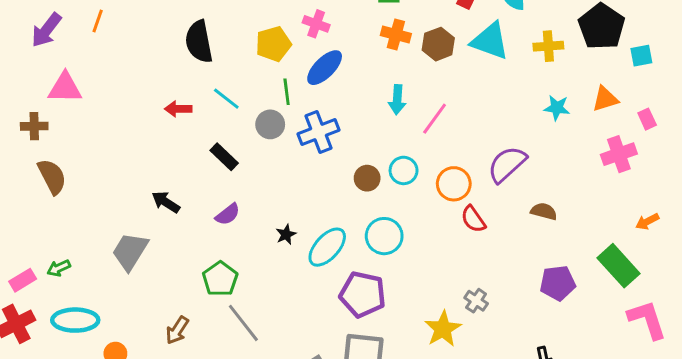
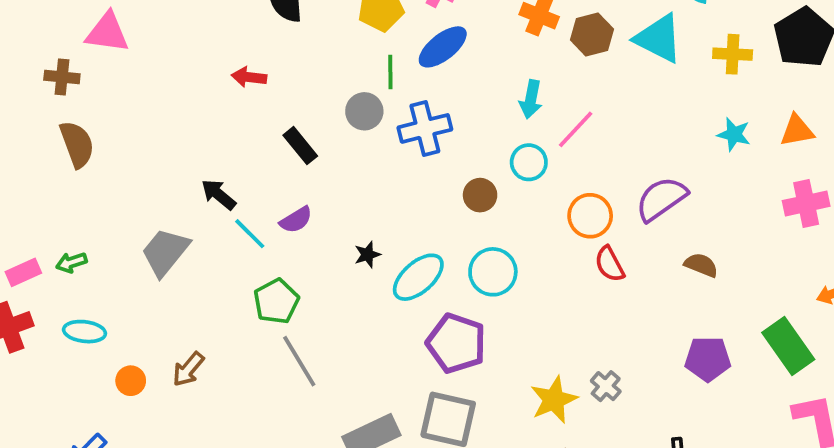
cyan line: (226, 99) -> (250, 234), moved
cyan circle: (404, 170) -> (529, 162), moved
gray cross: (476, 301) -> (606, 386), moved
cyan ellipse: (75, 320) -> (84, 332), size x0.7
brown arrow: (177, 330) -> (188, 369), moved

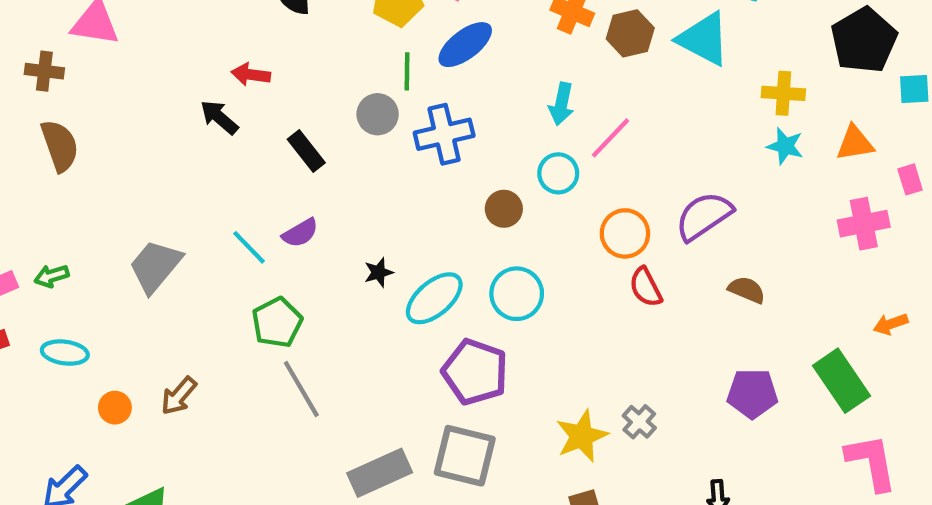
yellow cross: (733, 54) -> (783, 93), moved
black arrow: (219, 195) -> (219, 117), moved

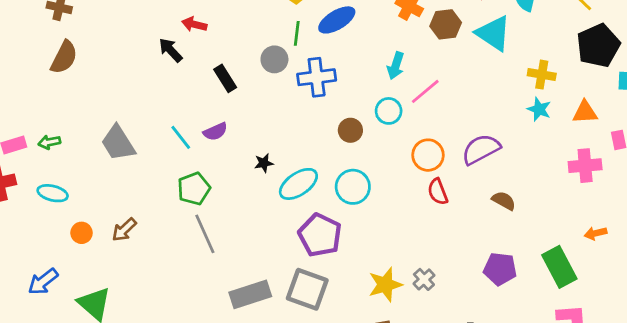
brown semicircle: (60, 146) -> (64, 57), turned 40
gray trapezoid: (155, 266) -> (118, 143), turned -78

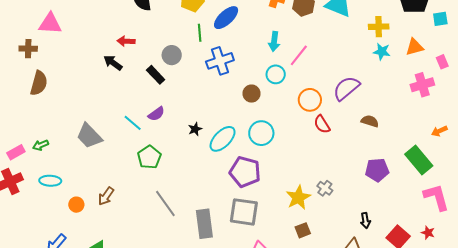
gray circle: (274, 59) -> (172, 55), moved
gray line: (205, 234) -> (165, 204), moved
gray rectangle: (250, 294) -> (204, 224), turned -68

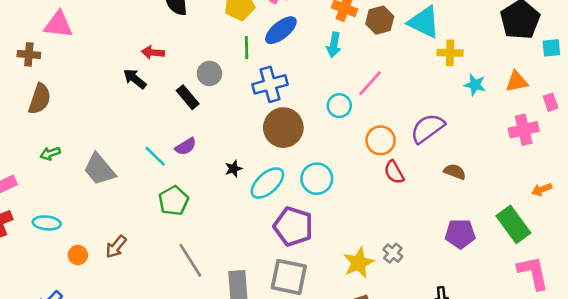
yellow cross: (379, 27) -> (450, 53), moved
cyan arrow: (274, 41) -> (334, 45), moved
brown circle: (251, 94) -> (283, 128), moved, size x1.8
green arrow: (41, 145) -> (50, 153), moved

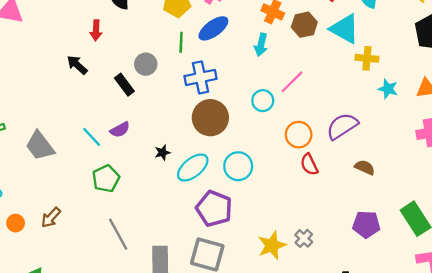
red arrow: (153, 52) -> (96, 30), moved, turned -96

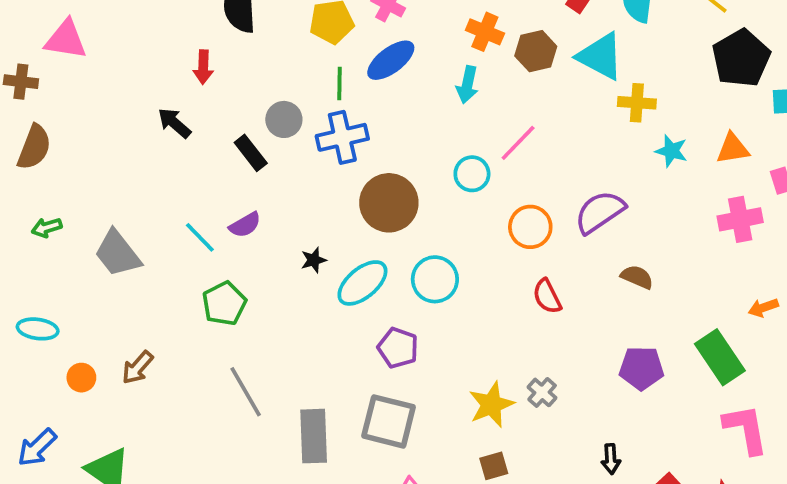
blue cross: (201, 77) -> (342, 137), moved
red semicircle: (309, 164) -> (547, 296), moved
purple pentagon: (214, 209) -> (398, 348), size x0.7

